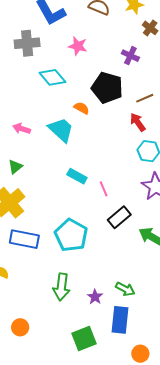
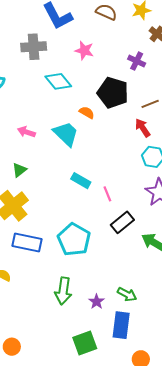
orange circle: (20, 327) -> (12, 347), moved

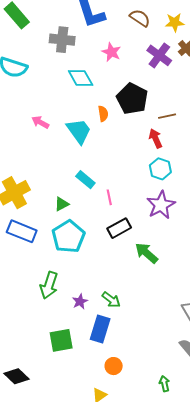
purple cross: (137, 61) -> (159, 55), moved, size x1.4
orange semicircle: (87, 113) -> (103, 114), turned 42
green triangle: (19, 170) -> (62, 204), moved

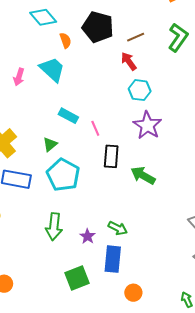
orange semicircle: (103, 114) -> (65, 40), moved
pink arrow: (40, 122) -> (19, 77), moved, turned -90
black rectangle: (119, 228) -> (111, 156), turned -45

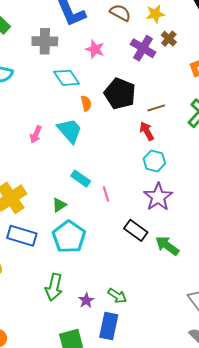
black rectangle: (111, 156) -> (136, 230), moved, turned -65
green arrow: (143, 175) -> (167, 246), moved

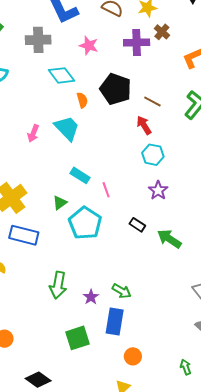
purple cross: (143, 48) -> (137, 43), turned -30
brown line: (156, 108) -> (152, 102), turned 48
purple star: (158, 197) -> (158, 190), size x0.7
black rectangle: (136, 230) -> (137, 225), size x0.7
cyan pentagon: (69, 237) -> (85, 223), moved

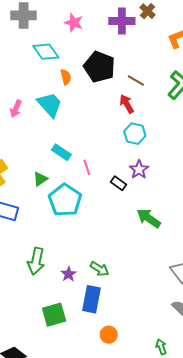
black rectangle: (137, 225) -> (118, 183), moved

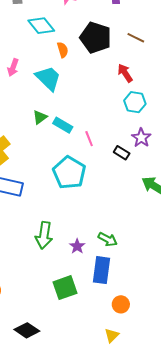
brown line: (136, 81) -> (136, 38), moved
pink arrow: (16, 109) -> (13, 67), moved
green triangle: (40, 179) -> (40, 117), moved

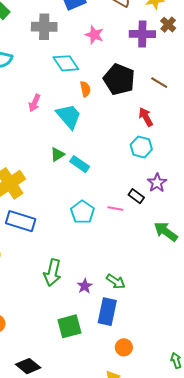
cyan hexagon: (135, 102) -> (141, 147), moved
pink line: (89, 139) -> (115, 208), moved, turned -63
cyan pentagon: (69, 173) -> (82, 212), size x0.7

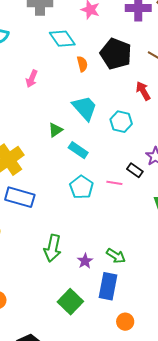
cyan trapezoid: (69, 116) -> (85, 108), moved
cyan hexagon: (141, 147) -> (121, 122), moved
cyan rectangle: (80, 164) -> (78, 150), moved
green square: (69, 326) -> (70, 302), turned -30

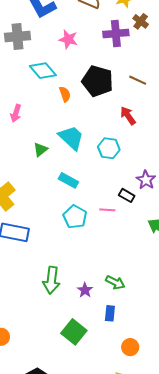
green triangle: (55, 130) -> (40, 150), moved
blue rectangle: (108, 286) -> (110, 313), size x0.6

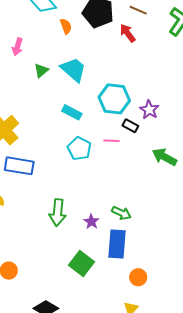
red arrow: (128, 116) -> (128, 33), moved
cyan hexagon: (109, 148) -> (114, 99), moved, size x1.4
green triangle: (40, 150) -> (41, 70), moved
blue rectangle: (110, 313) -> (117, 244), size x1.8

